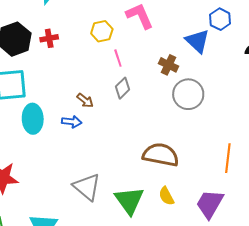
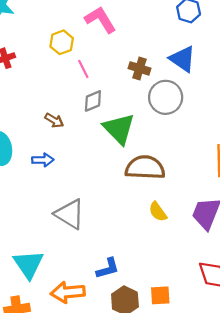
blue triangle: (197, 41) -> (183, 59), moved
gray diamond: (122, 88) -> (93, 101), turned 30
blue arrow: (72, 122) -> (43, 160), moved
green triangle: (129, 200) -> (119, 129), moved

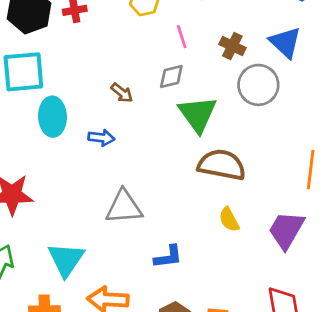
pink line: (83, 69) -> (182, 37), moved
gray triangle: (70, 214) -> (124, 207), turned -44
blue L-shape: (108, 268) -> (168, 257), moved

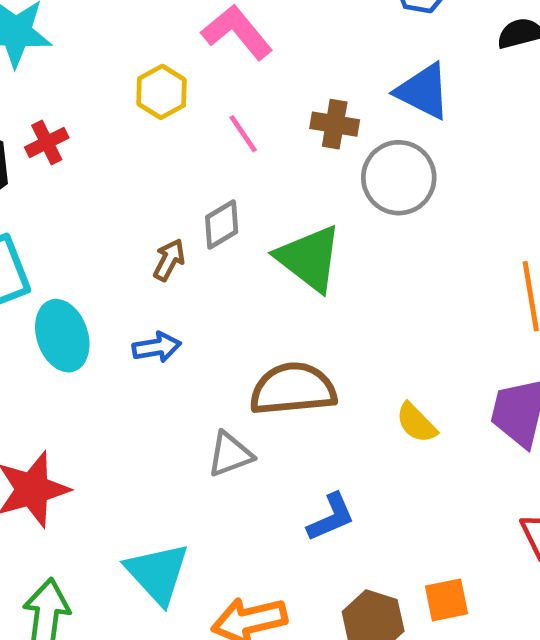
gray diamond: (171, 77) -> (222, 224), moved
brown arrow: (122, 93) -> (169, 260), turned -85
brown semicircle: (222, 165) -> (293, 389), moved
gray triangle: (124, 207) -> (230, 454), size x0.7

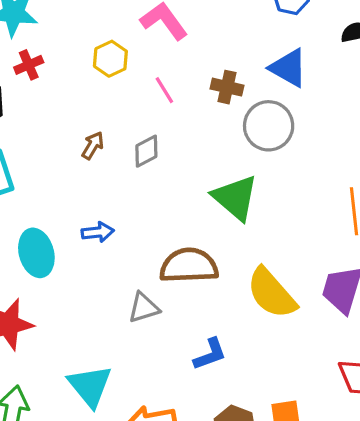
red cross: (47, 142) -> (29, 65), moved
green triangle: (309, 258) -> (235, 198), moved
brown arrow: (169, 260) -> (93, 145), moved
cyan ellipse: (62, 336) -> (36, 253), moved
yellow semicircle: (416, 423) -> (272, 293), size x1.8

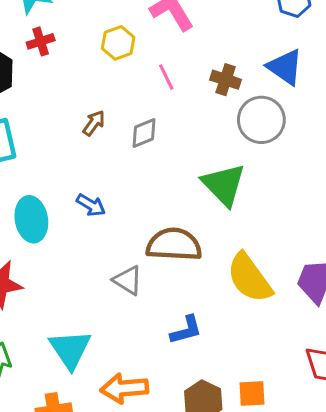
blue arrow: (98, 232) -> (91, 205), turned 32
gray triangle: (144, 308) -> (128, 280), turned 44

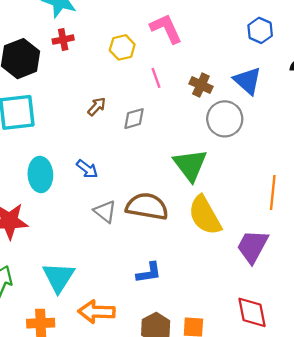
yellow semicircle: (249, 278) -> (205, 215), moved
gray triangle: (128, 280) -> (105, 211), moved

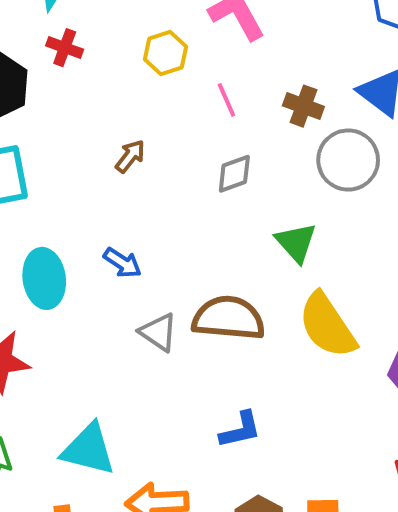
red cross: (63, 40) -> (65, 48), turned 36
gray diamond: (134, 119) -> (234, 174), moved
green triangle: (190, 165) -> (296, 242), size x0.7
cyan triangle: (59, 277) -> (89, 449), turned -44

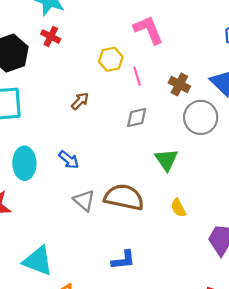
yellow hexagon: (166, 53) -> (111, 59), moved
yellow semicircle: (327, 325) -> (178, 208), size x0.5

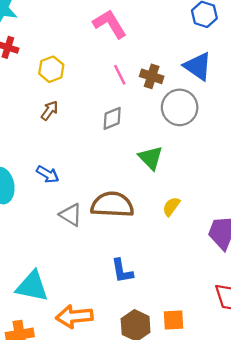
yellow hexagon: (111, 59) -> (51, 69), moved
pink line: (137, 76) -> (120, 75), moved
yellow semicircle: (178, 208) -> (171, 207), turned 72
blue L-shape: (123, 260) -> (122, 271), turned 95

